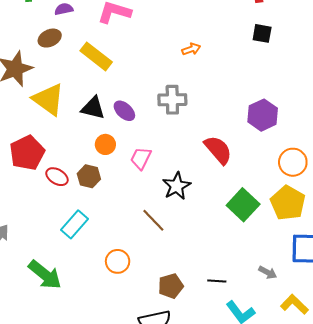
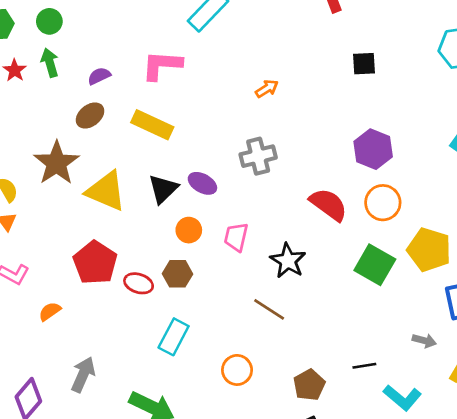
black square: (262, 33) -> (364, 64), moved
black triangle: (93, 108) -> (163, 189), turned -45
orange circle: (293, 162) -> (383, 203), moved

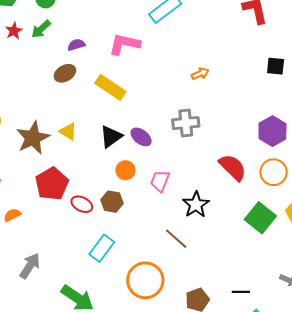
green arrow: (50, 63) -> (41, 29), turned -125
brown star: (56, 163) -> (33, 138), moved
yellow triangle: (106, 191) -> (68, 132), size x0.6
orange circle: (237, 370) -> (145, 280), size x1.6

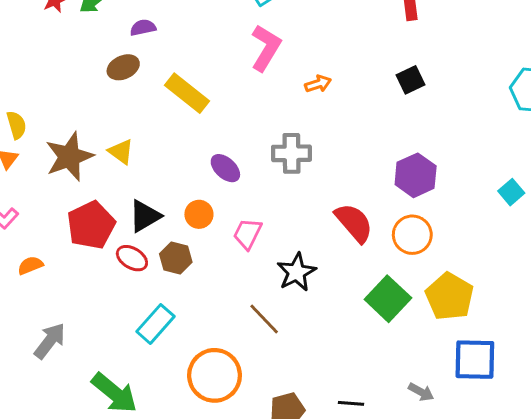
pink L-shape: (124, 44) -> (266, 48), moved, turned 104
black square: (276, 66) -> (411, 80), moved, turned -36
black triangle: (111, 137) -> (145, 216), moved

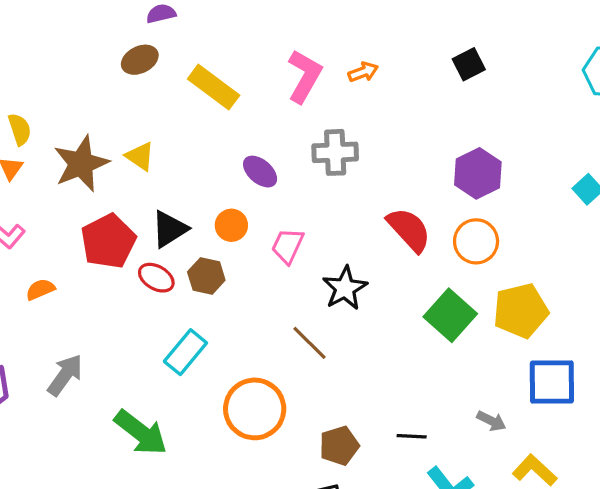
pink L-shape: (266, 48) -> (305, 76), moved
yellow pentagon: (449, 296) -> (521, 311), turned 30

